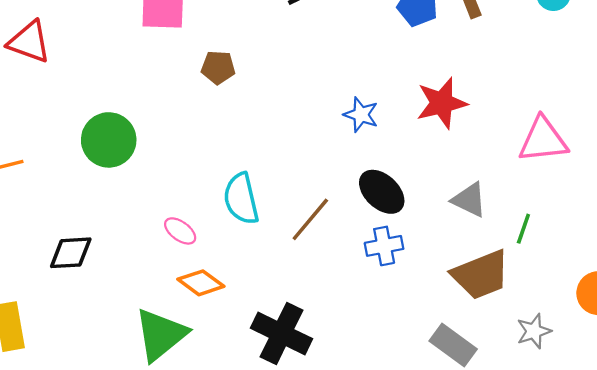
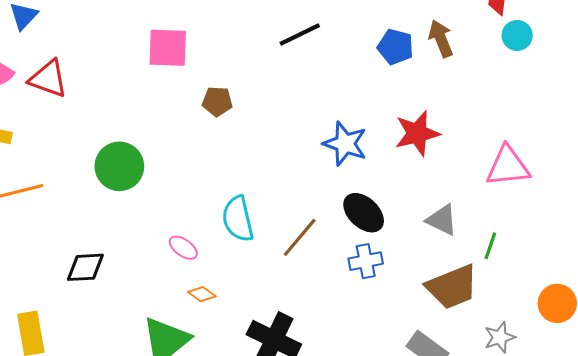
blue star: (361, 115) -> (345, 144), size x1.4
orange diamond: (201, 283) -> (202, 294), size x0.7

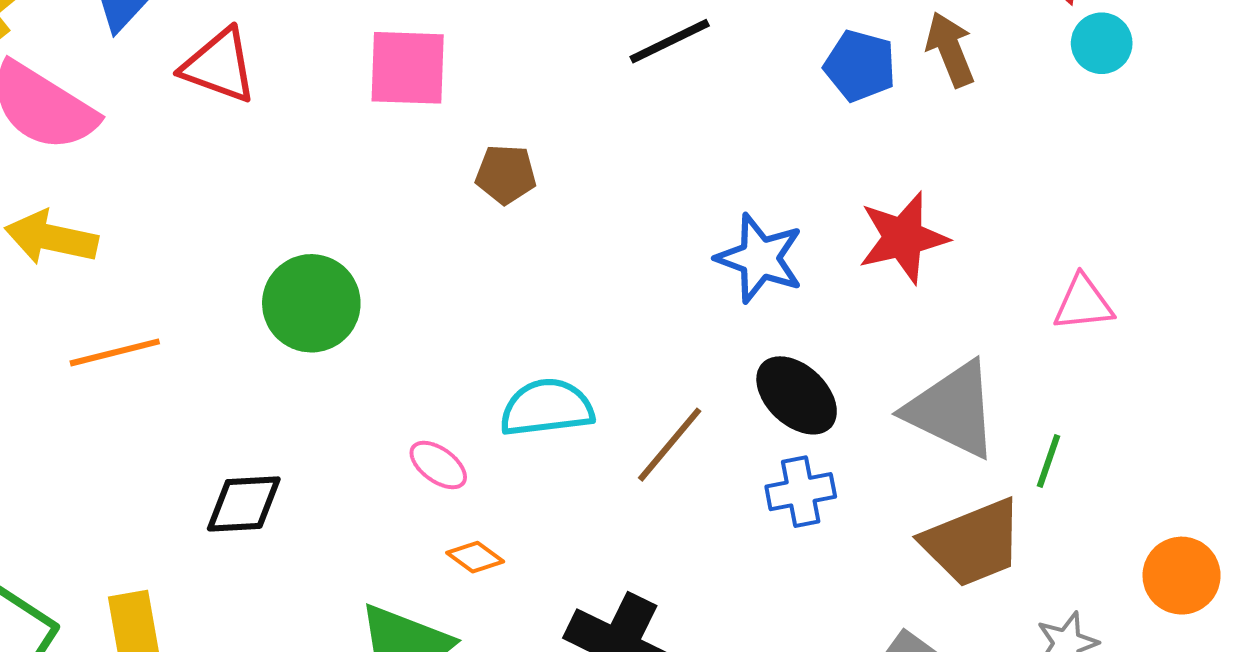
red triangle: (48, 79) -> (219, 66), moved
pink triangle: (508, 166) -> (1083, 303), size x0.7
cyan semicircle: (238, 219) -> (547, 408), turned 96
gray triangle: (442, 220) -> (952, 410), size x1.6

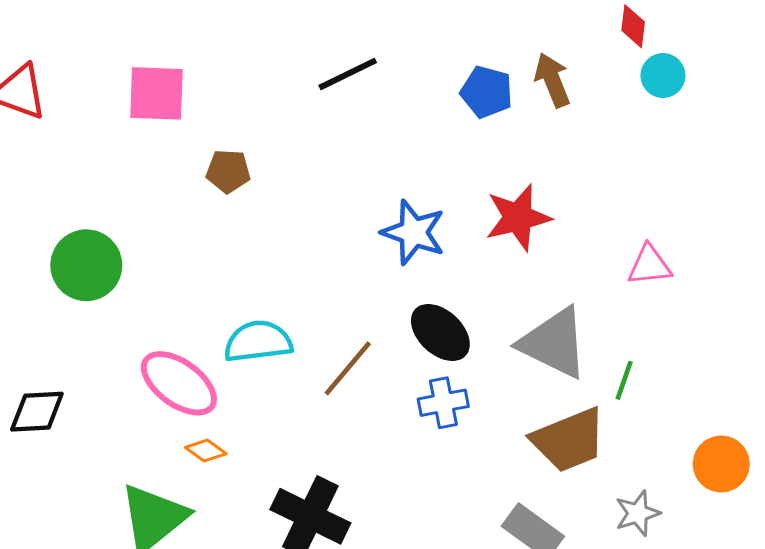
pink ellipse: (438, 465) -> (179, 383), size x1.8

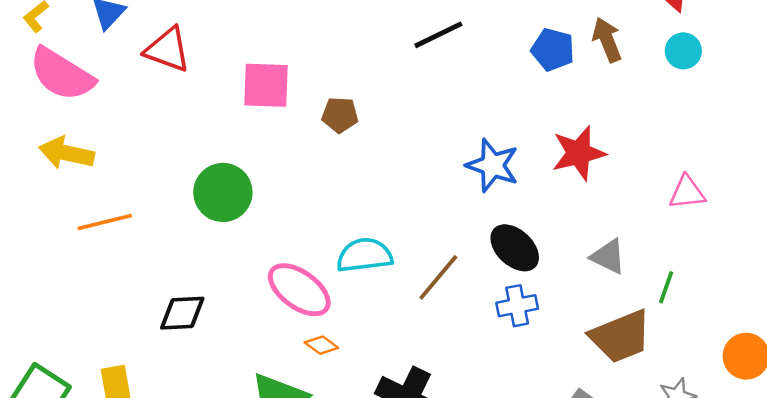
cyan circle: (663, 76) -> (683, 51), moved
pink square: (156, 93) -> (266, 85), moved
gray triangle: (554, 343) -> (608, 256), size x0.6

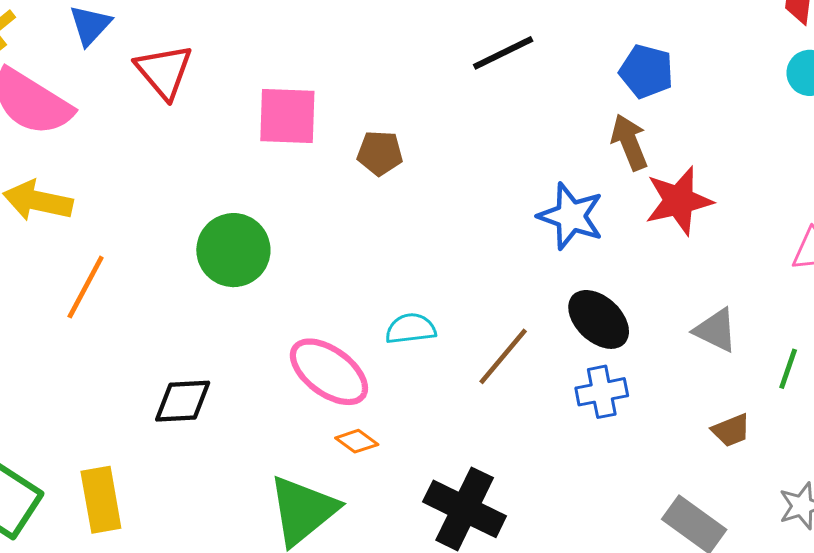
brown arrow: (607, 40) -> (629, 142), moved
red triangle: (168, 50) -> (164, 71), turned 30
orange line: (105, 222) -> (86, 287), turned -48
cyan semicircle: (364, 255) -> (411, 329), size x0.7
brown trapezoid: (621, 336) -> (731, 430), size x0.5

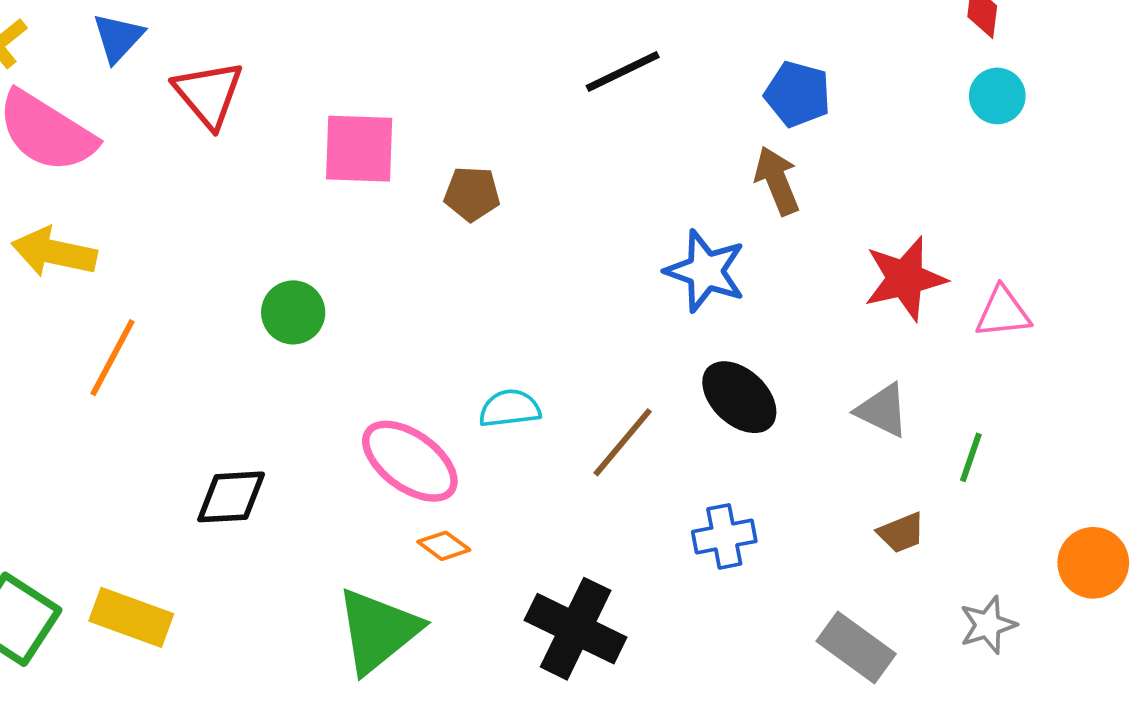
red star: (679, 201) -> (905, 279), moved
green circle: (233, 250) -> (293, 312), size x0.7
blue cross: (602, 392) -> (724, 536), moved
yellow rectangle: (101, 500) -> (131, 617), turned -60

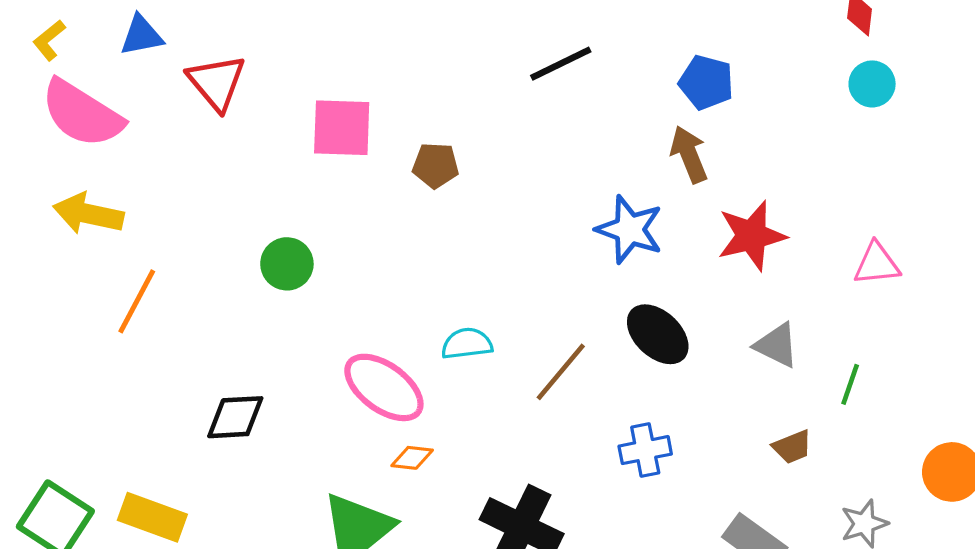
blue triangle: (118, 38) -> (141, 35), turned 36
red star: (905, 279) -> (752, 236), moved
orange diamond: (444, 546) -> (412, 458), turned -30

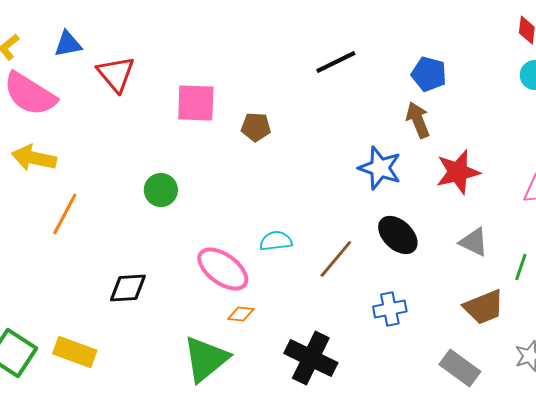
brown trapezoid: (792, 447) -> (484, 307), size x1.6

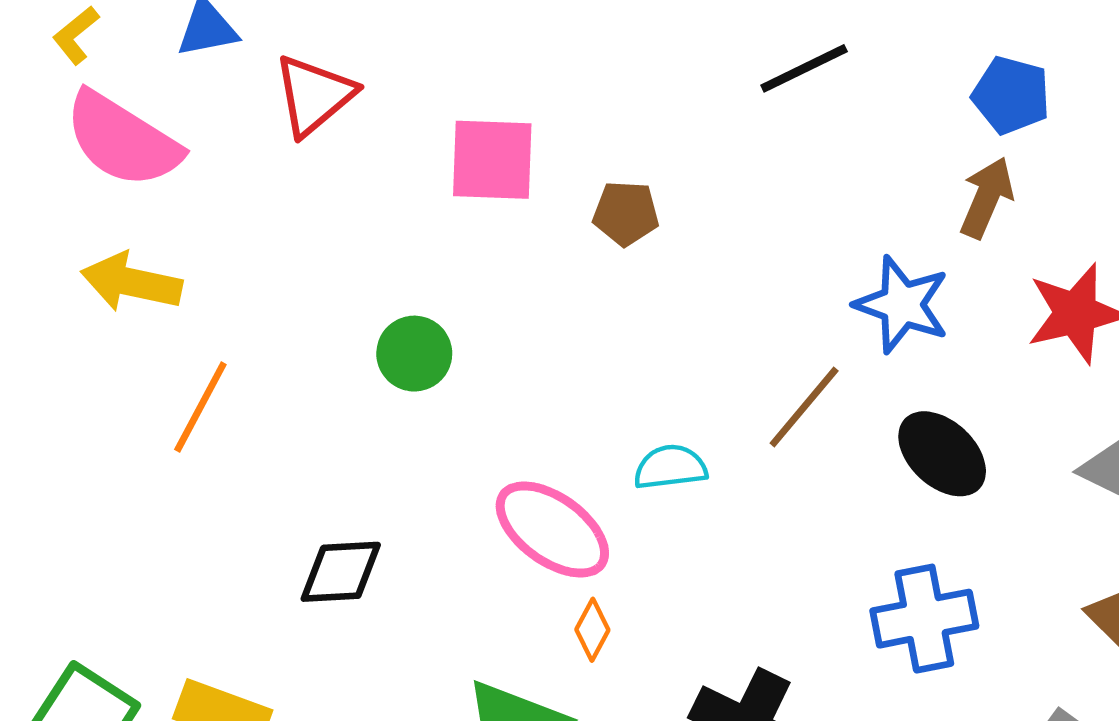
red triangle: (116, 74) -> (314, 95), turned 30
brown arrow: (418, 120) -> (987, 198), turned 45
brown line: (336, 259) -> (804, 407), moved
blue cross: (390, 309) -> (924, 619), size x1.4
orange diamond: (241, 314) -> (592, 630), turned -68

